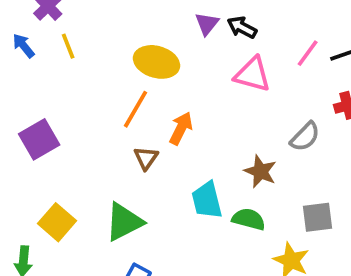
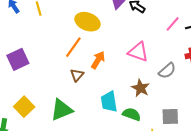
pink triangle: (253, 74) -> (138, 52), moved

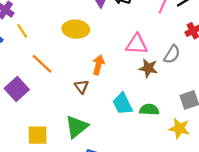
orange line: (73, 47) -> (42, 64), moved, turned -65
brown star: (141, 88) -> (148, 68), moved
yellow square: (24, 107) -> (38, 135), turned -30

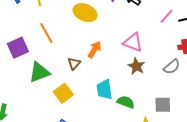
gray semicircle: (172, 54) -> (172, 67), moved
green triangle: (77, 127) -> (39, 72), moved
yellow square: (38, 135) -> (63, 93), moved, turned 36

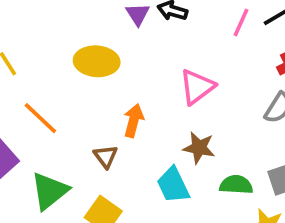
pink triangle: (133, 42) -> (197, 87), turned -40
brown star: (136, 66) -> (199, 148), moved
green semicircle: (126, 102) -> (236, 185), moved

